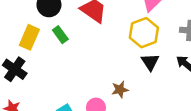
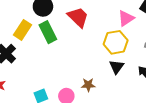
green rectangle: (60, 35) -> (48, 32), size x1.5

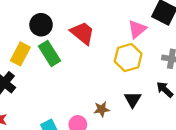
black triangle: (117, 67) -> (133, 99), moved

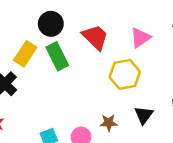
pink triangle: (137, 29) -> (140, 38), moved
yellow hexagon: (128, 58) -> (125, 74), moved

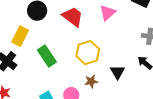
green rectangle: (57, 56) -> (47, 56), moved
yellow hexagon: (125, 74) -> (88, 53), moved

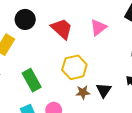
green rectangle: (47, 56) -> (32, 80), moved
brown star: (91, 81) -> (83, 92), moved

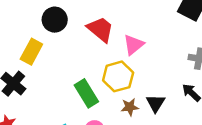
pink triangle: (98, 28) -> (134, 45), moved
green rectangle: (32, 80) -> (86, 93), moved

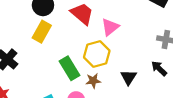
yellow rectangle: (31, 52) -> (42, 32), moved
brown star: (130, 107) -> (93, 81), moved

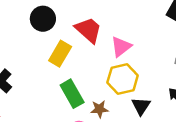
yellow rectangle: (42, 32) -> (60, 54), moved
yellow hexagon: (97, 54) -> (123, 79), moved

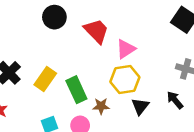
yellow rectangle: (60, 54) -> (45, 79), moved

